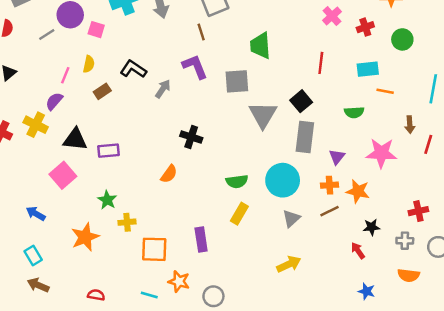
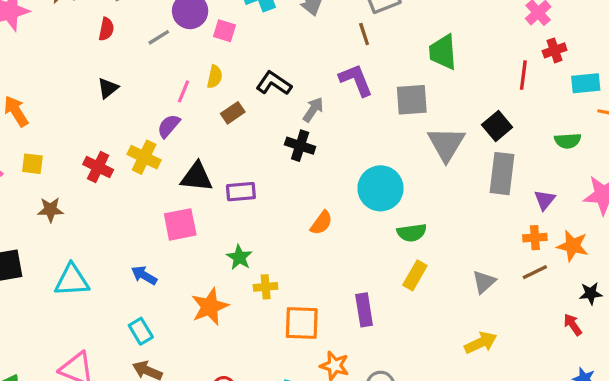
red cross: (365, 27) -> (555, 50), moved
black cross: (191, 137) -> (300, 146), moved
pink square: (63, 175) -> (180, 224), turned 30
cyan circle: (283, 180) -> (381, 188), moved

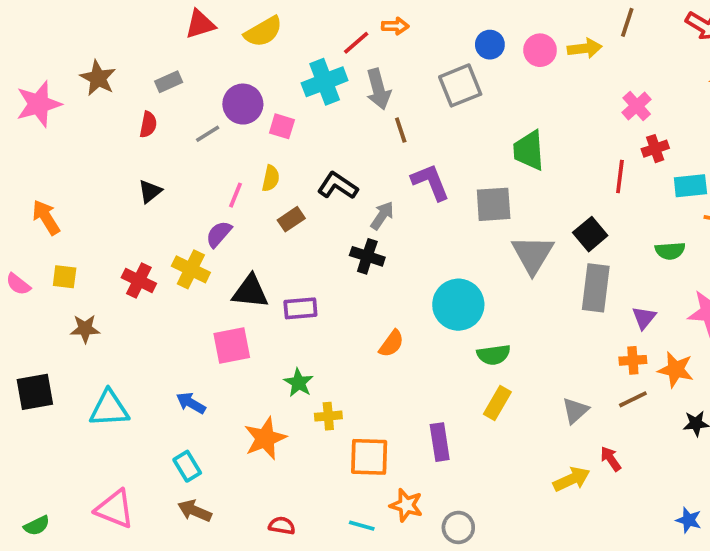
brown line: (364, 34) -> (401, 130), moved
red arrow: (573, 325) -> (611, 459), moved

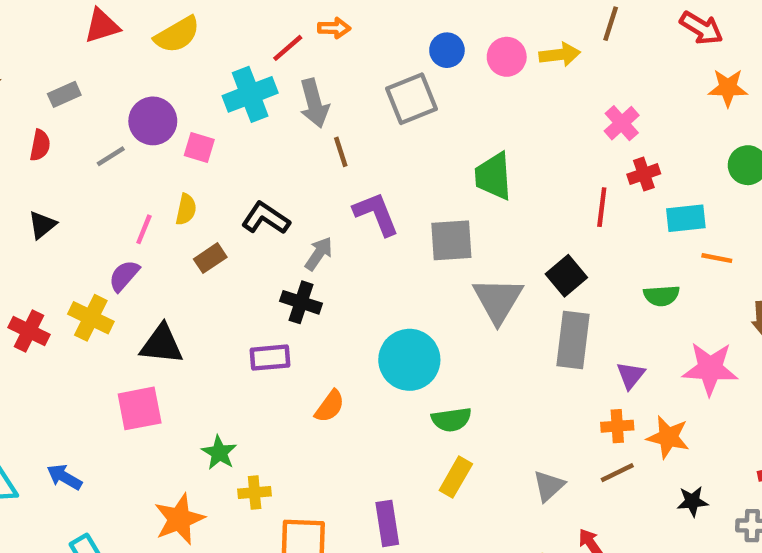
purple rectangle: (300, 308) -> (270, 358), moved
blue arrow: (191, 403) -> (64, 477), moved

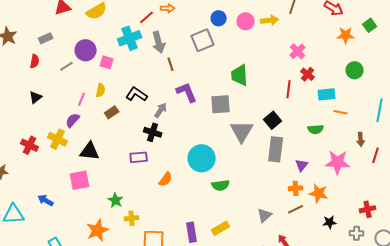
red cross: (644, 174) -> (308, 74), turned -32
blue arrow: (64, 477) -> (46, 200), moved
yellow rectangle: (456, 477) -> (221, 228), moved, turned 30

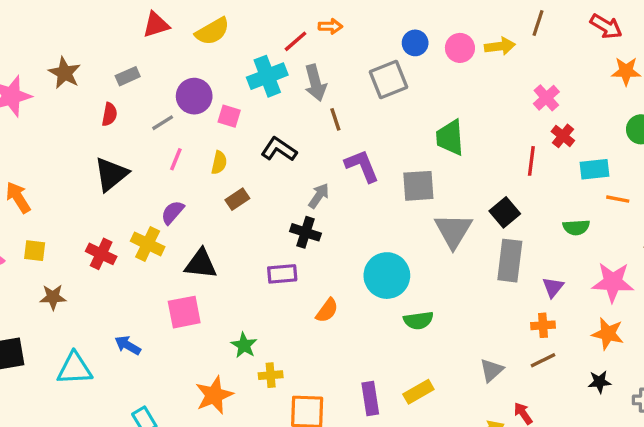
black L-shape: (137, 94) -> (279, 149), moved
black triangle: (36, 97) -> (111, 174), size x1.6
pink line: (82, 99) -> (176, 159), moved
orange star: (319, 193) -> (608, 334), moved

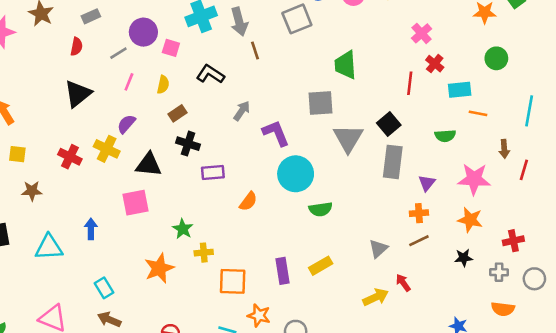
purple L-shape: (362, 166) -> (276, 133), moved
black cross: (305, 232) -> (188, 144), moved
blue arrow: (128, 345) -> (91, 229), turned 60

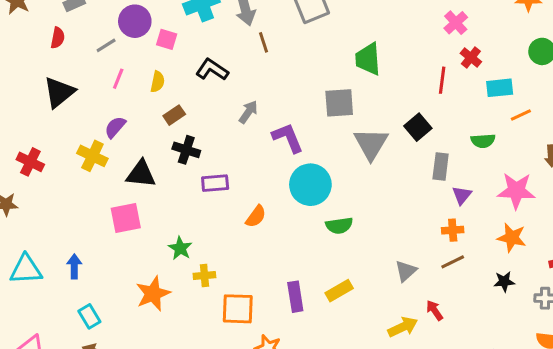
orange line: (478, 113) -> (521, 115), turned -36
red cross: (70, 157) -> (30, 162), moved
gray rectangle: (393, 162) -> (441, 166), moved, size x0.7
blue arrow: (91, 229) -> (74, 266), moved

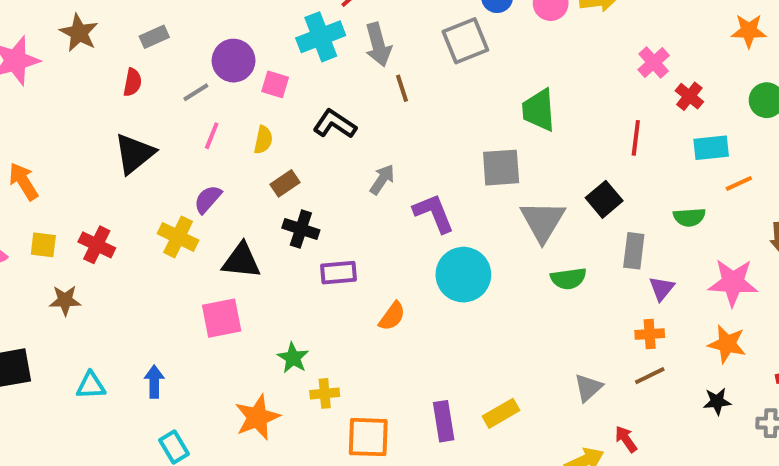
red cross: (471, 57) -> (689, 96), moved
green semicircle: (339, 226) -> (568, 279), moved
cyan triangle: (26, 269) -> (91, 386), size x0.7

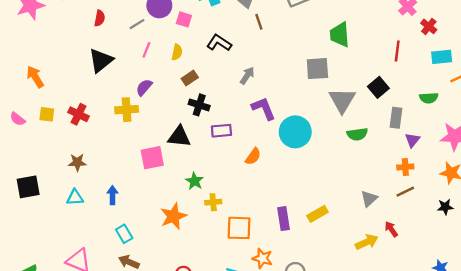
purple L-shape: (434, 213) -> (264, 108), moved
yellow cross: (178, 237) -> (127, 110), turned -30
black triangle: (241, 261) -> (179, 137), moved
brown star: (65, 300) -> (77, 162), moved

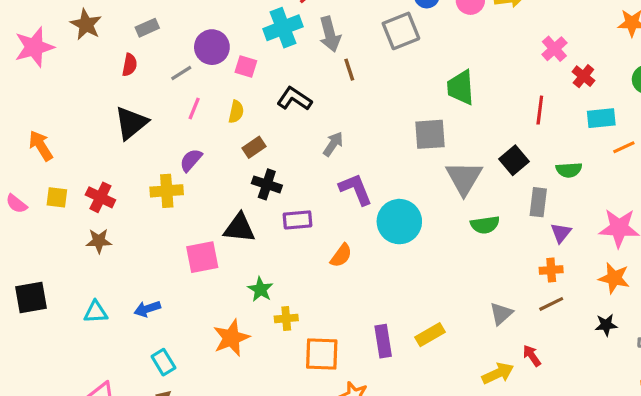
green semicircle: (429, 98) -> (569, 170), moved
brown star: (77, 162) -> (99, 241), moved
blue arrow: (112, 195) -> (147, 309), turned -108

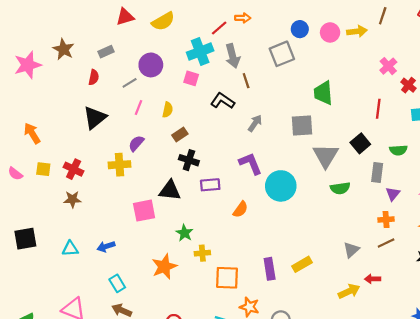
pink square: (246, 66) -> (191, 78), moved
black L-shape: (294, 99) -> (223, 101), moved
gray arrow: (333, 144) -> (255, 123), moved
red arrow: (532, 356) -> (373, 279), turned -56

